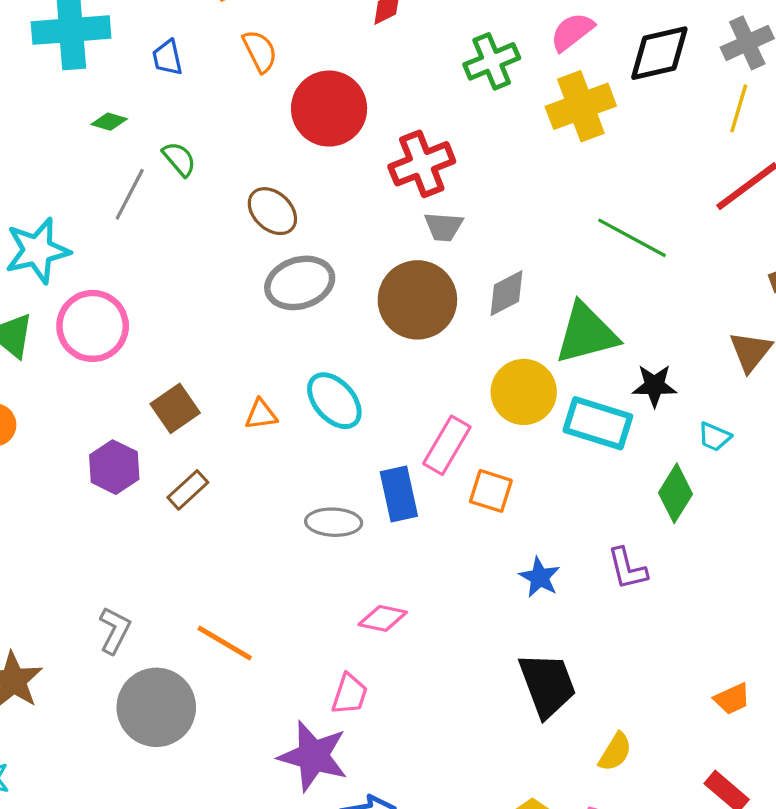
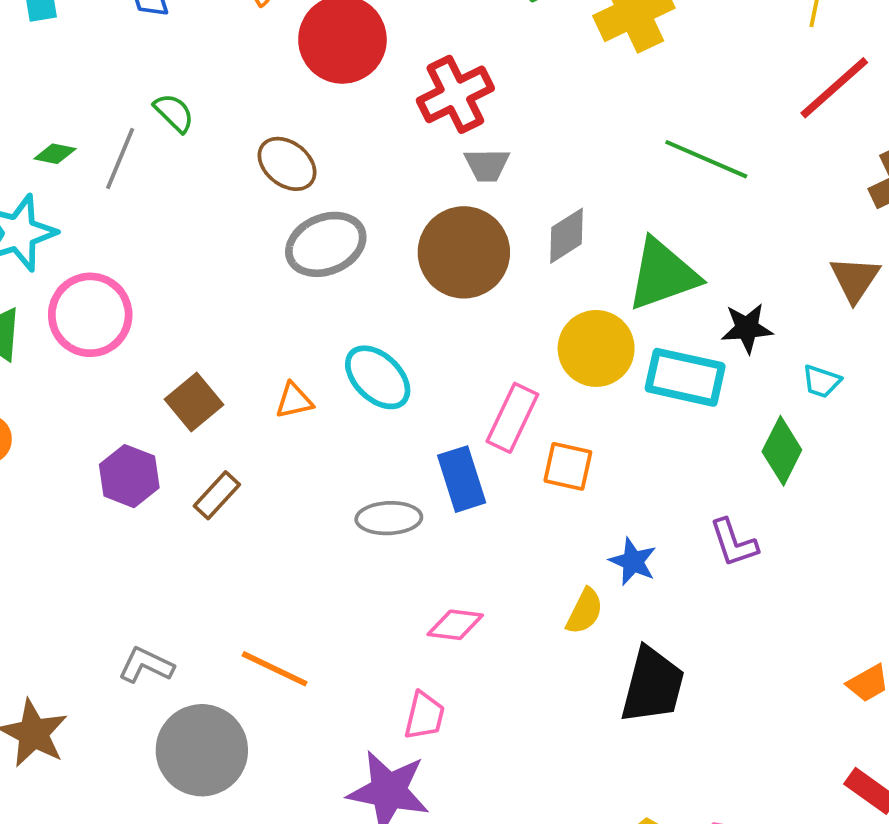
green diamond: (109, 122) -> (55, 154), moved
gray L-shape: (115, 630) -> (146, 665), turned -87
black trapezoid: (547, 685) -> (653, 685), turned 40
yellow semicircle: (615, 752) -> (585, 611), moved

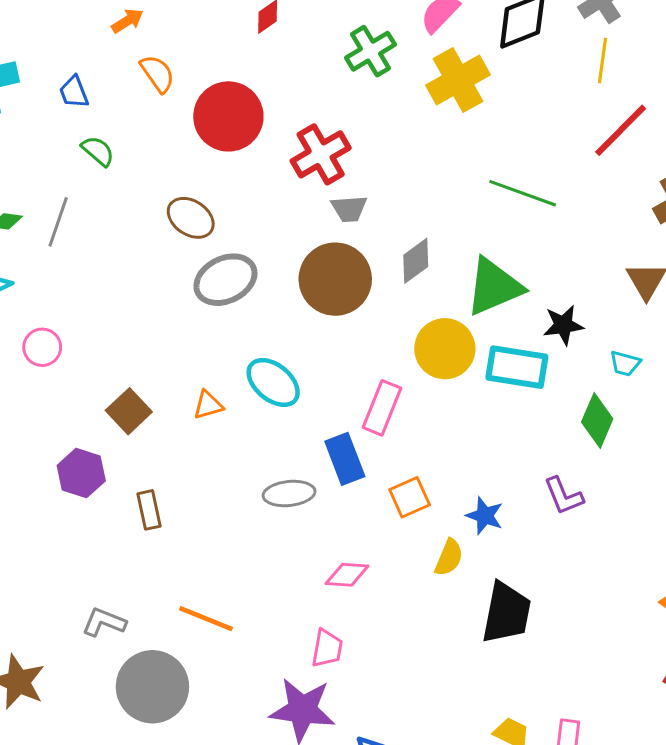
green semicircle: (174, 113) -> (98, 151), moved
pink circle: (90, 315) -> (42, 347), size x0.6
orange square: (568, 466) -> (410, 497), moved, turned -33
brown rectangle: (217, 495) -> (149, 510), moved, turned -51

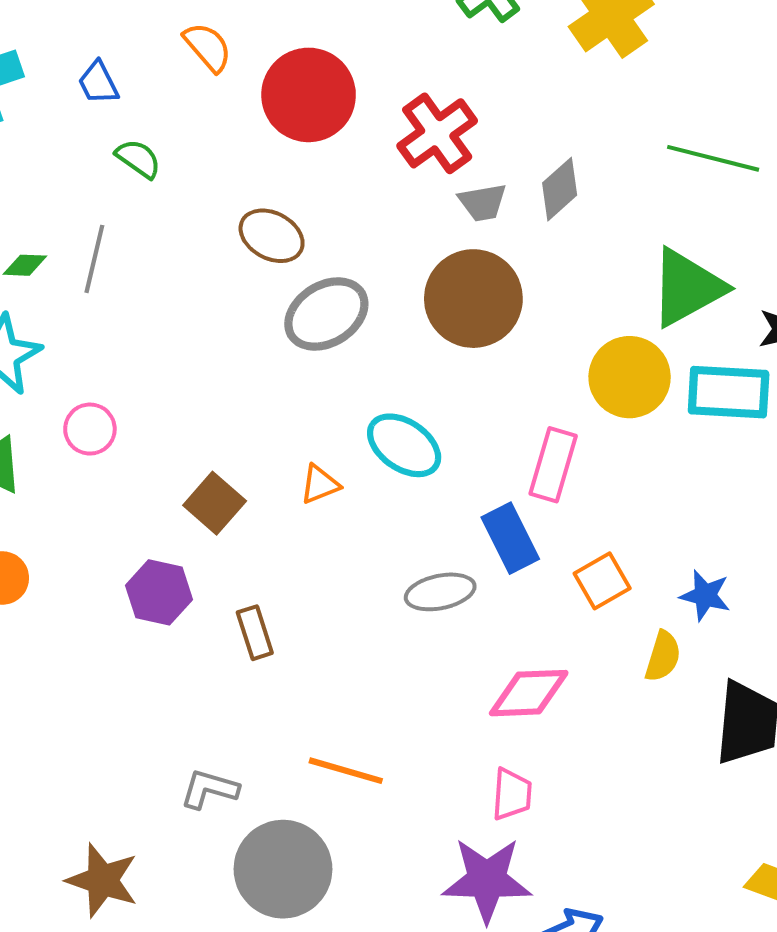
gray diamond: (416, 261) -> (560, 189), moved
pink diamond: (347, 575) -> (529, 693), size x1.4

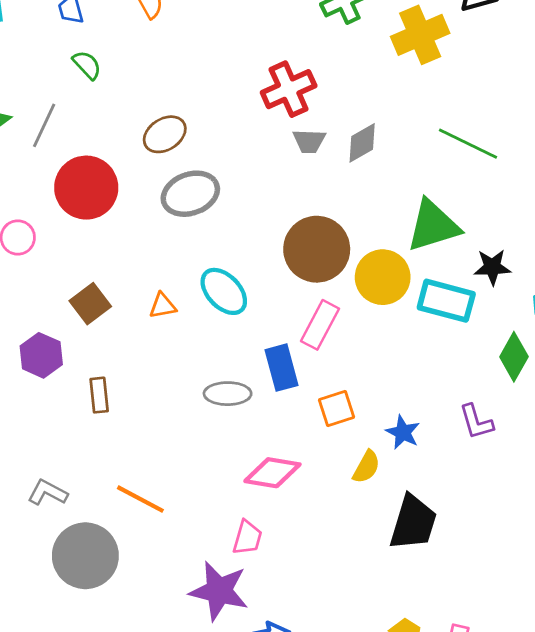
red circle: (309, 95) -> (86, 188), moved
brown ellipse: (272, 236) -> (165, 134), turned -72
brown circle: (473, 299) -> (317, 249), moved

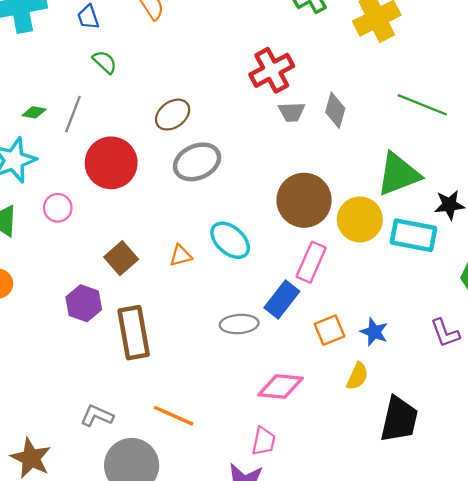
gray diamond: (362, 143) -> (335, 110), turned -40
blue rectangle: (281, 368) -> (282, 300), turned 57
brown rectangle: (99, 395) -> (134, 333), size x1.8
blue star: (403, 432) -> (374, 332), moved

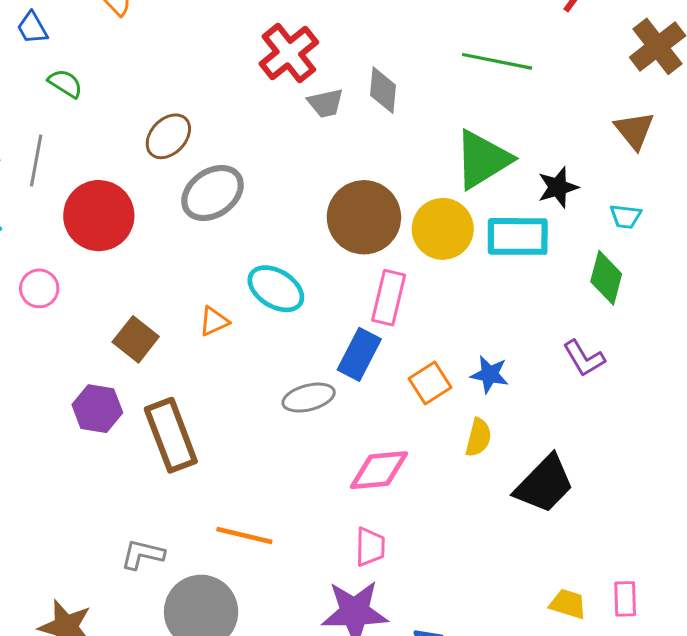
black trapezoid: (399, 419) -> (544, 484), turned 42

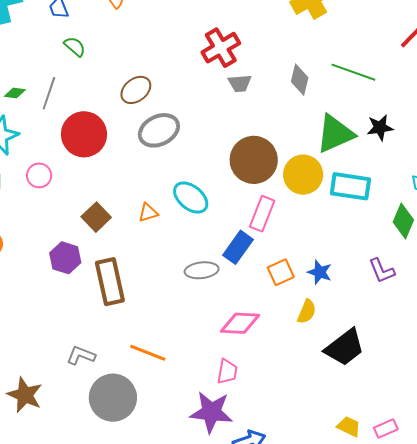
gray diamond: (383, 90) -> (300, 80), moved
black star: (558, 187) -> (380, 128), moved
pink rectangle: (625, 599) -> (386, 428), turned 60

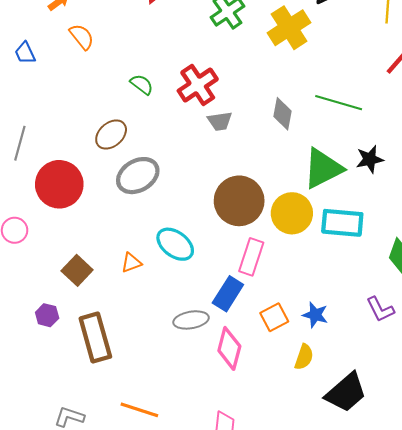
green semicircle: (75, 47) -> (142, 84), moved
purple hexagon: (65, 258) -> (47, 315), size x0.7
pink diamond: (240, 323) -> (229, 348), moved, turned -75

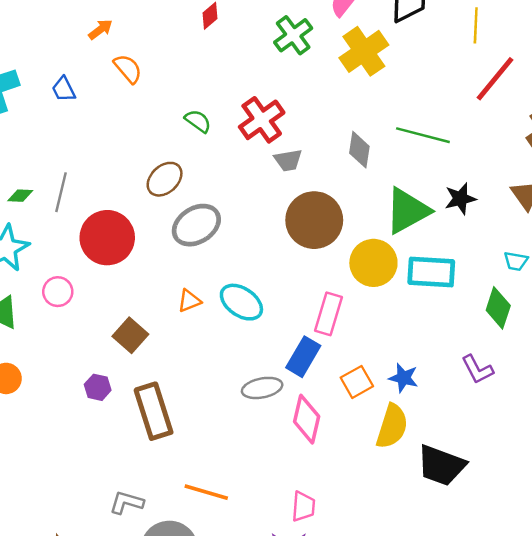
brown circle: (239, 201) -> (314, 220), moved
orange triangle: (131, 263) -> (189, 301), moved
yellow semicircle: (304, 357) -> (392, 426), size x1.5
black trapezoid: (346, 393) -> (441, 465), turned 63

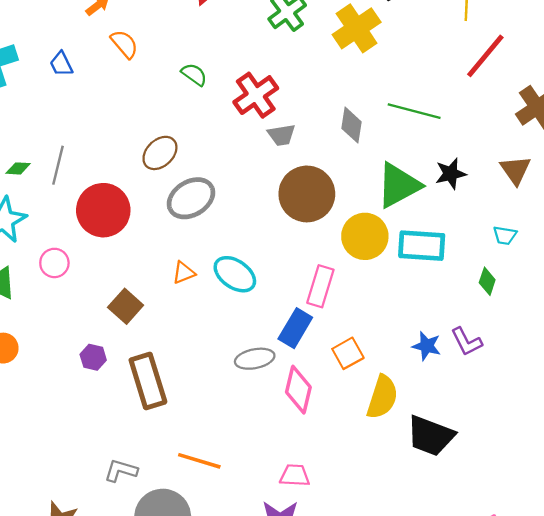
green semicircle: (198, 121) -> (194, 74), moved
green diamond: (498, 308) -> (487, 281), size x0.7
blue star: (403, 378) -> (427, 346), moved
pink trapezoid: (303, 506) -> (295, 475), turned -92

